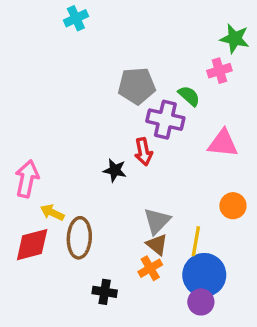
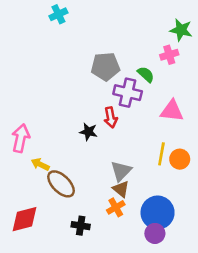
brown ellipse: (79, 238) -> (61, 184), turned -48
yellow line: (196, 241) -> (161, 154), moved
red diamond: (32, 245) -> (24, 219), moved

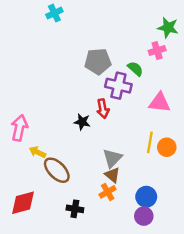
blue circle: (158, 213) -> (146, 197), size x0.7

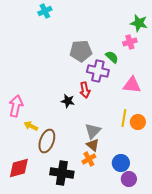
brown ellipse: (57, 170) -> (47, 141), turned 65
black cross: (75, 209) -> (62, 173), size x1.6
purple circle: (144, 216) -> (129, 179), moved

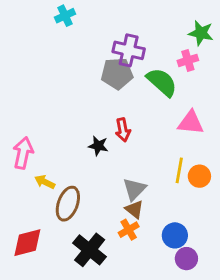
green semicircle: (112, 57) -> (162, 82), size x1.6
purple cross: (98, 71) -> (129, 50), moved
black cross: (62, 173) -> (90, 250), turned 30

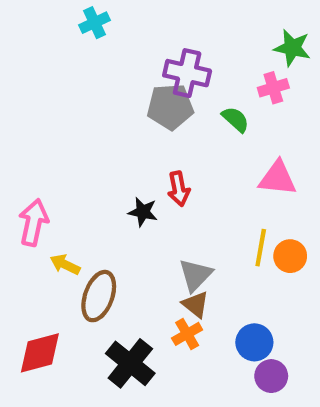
green semicircle: (162, 82) -> (235, 119), size x0.6

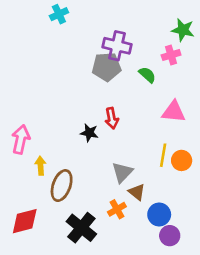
yellow arrow: (65, 265) -> (40, 166), turned 60
brown triangle: (195, 304) -> (137, 192), moved

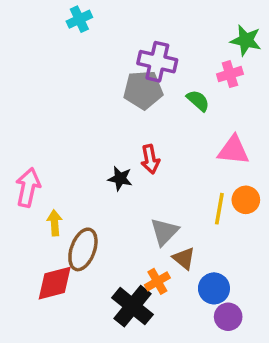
orange circle: (182, 160) -> (246, 200), moved
red diamond: (25, 221) -> (55, 283), moved
black cross: (81, 228) -> (132, 306), moved

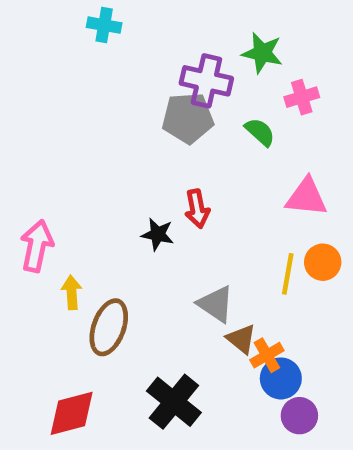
cyan cross: (79, 19) -> (104, 25), turned 35
green star: (246, 40) -> (262, 53), moved
gray triangle: (164, 232) -> (216, 304), turned -40
orange cross: (157, 281) -> (267, 355), moved
red diamond: (55, 283) -> (72, 413), moved

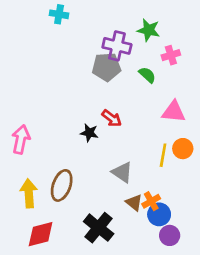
red arrow: (197, 209) -> (112, 118), turned -42
yellow arrow: (72, 292) -> (29, 193), moved, size x1.5
brown triangle: (241, 339) -> (134, 203), moved

